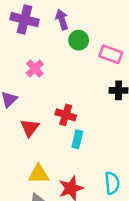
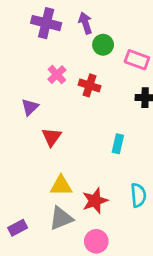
red cross: (66, 115) -> (89, 85), moved
cyan rectangle: (77, 139) -> (118, 144), moved

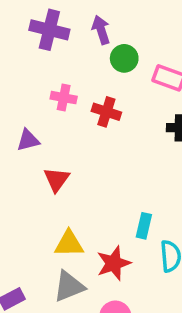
pink cross: (57, 75) -> (64, 98), turned -36
purple triangle: (30, 107) -> (28, 140), turned 30
cyan rectangle: (118, 144) -> (144, 226), moved

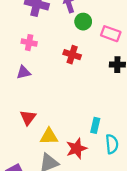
pink cross: (64, 98) -> (29, 43), moved
red triangle: (57, 180) -> (28, 118), moved

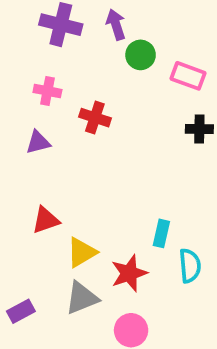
red cross: (72, 55) -> (95, 118), moved
red triangle: (28, 118) -> (46, 220), turned 35
yellow triangle: (49, 136) -> (82, 252), turned -30

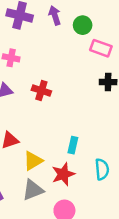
green circle: (141, 55) -> (83, 25), moved
red cross: (95, 118) -> (41, 91), moved
cyan rectangle: (161, 233) -> (73, 145), moved

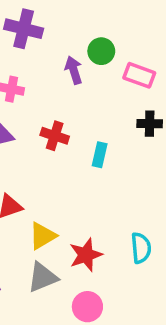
purple arrow: (55, 15) -> (74, 70), moved
green circle: (83, 25) -> (101, 51), moved
cyan rectangle: (73, 145) -> (100, 155), moved

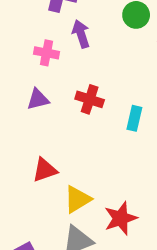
purple arrow: (74, 70) -> (81, 34), moved

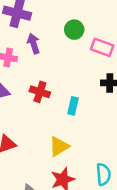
yellow triangle: (78, 199) -> (59, 146), moved

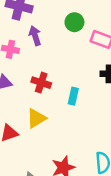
yellow triangle: (59, 146) -> (36, 118), moved

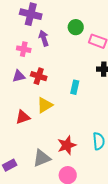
red cross: (41, 83) -> (39, 76), moved

